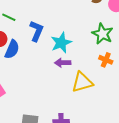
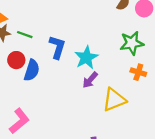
green star: (102, 34) -> (132, 43), turned -30
purple arrow: (63, 63) -> (90, 80), turned -42

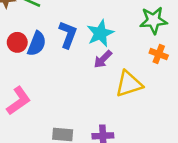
blue L-shape: (57, 47) -> (68, 35), moved
red circle: (16, 60) -> (17, 42), moved

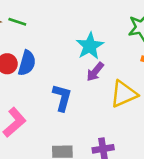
blue L-shape: (68, 35) -> (62, 98), moved

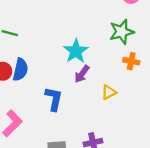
yellow triangle: (124, 94) -> (109, 92), size x0.6

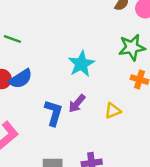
blue semicircle: (20, 70) -> (21, 79), turned 40
purple arrow: (82, 74) -> (77, 103), moved

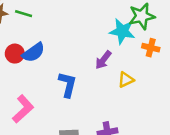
cyan star: (81, 64) -> (122, 31), moved, turned -30
purple arrow: (77, 103) -> (103, 60), moved

